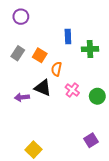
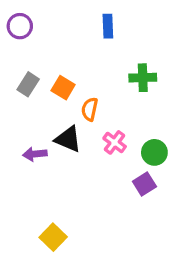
purple circle: (21, 17) -> (20, 26), moved
blue rectangle: (68, 37) -> (108, 26), moved
purple square: (91, 140) -> (144, 184), moved

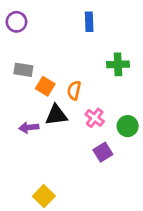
gray rectangle: (28, 84) -> (23, 70), turned 66
orange square: (63, 88) -> (45, 86), moved
black triangle: (68, 139) -> (56, 115), turned -30
purple square: (144, 184) -> (103, 152), moved

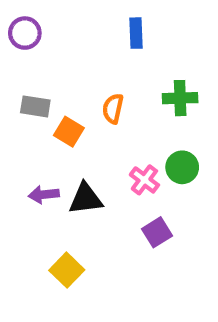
orange semicircle: (74, 90) -> (113, 109), moved
black triangle: (56, 115) -> (86, 199), moved
green circle: (128, 126) -> (182, 167), moved
yellow square: (44, 196) -> (67, 270), moved

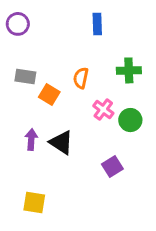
pink cross: (144, 180) -> (103, 109), moved
purple arrow: (44, 195) -> (31, 140), turned 100
black triangle: (86, 199) -> (61, 143), turned 40
yellow square: (67, 270) -> (34, 203), moved, turned -35

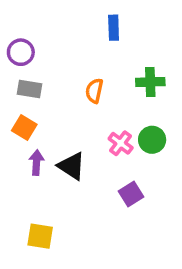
purple circle: (18, 24) -> (21, 52), moved
orange square: (49, 94) -> (24, 127), moved
pink cross: (103, 109) -> (121, 143), moved

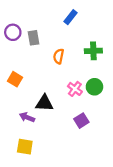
blue rectangle: (114, 28) -> (71, 17), turned 40
gray rectangle: (30, 89) -> (34, 38), moved, turned 72
purple arrow: (37, 163) -> (27, 117), moved, turned -72
black triangle: (72, 166) -> (44, 103), turned -30

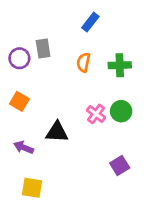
purple circle: (13, 32) -> (19, 58), moved
orange semicircle: (59, 56) -> (83, 62), moved
purple arrow: (27, 117) -> (24, 147), moved
purple square: (81, 121) -> (120, 166), moved

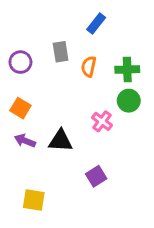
gray rectangle: (43, 48) -> (61, 52), moved
green circle: (121, 111) -> (129, 101), moved
purple arrow: (24, 147) -> (25, 141), moved
purple square: (120, 166) -> (96, 176), moved

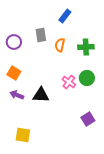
green circle: (129, 101) -> (87, 78), moved
purple square: (96, 176) -> (88, 119), moved

